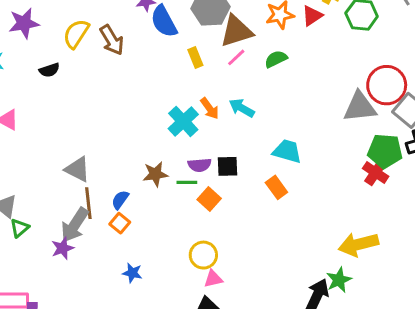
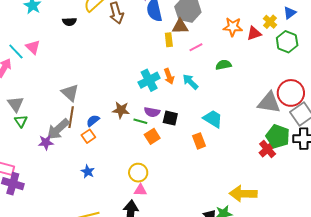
brown triangle: (236, 31) -> (180, 26), moved, size x0.7
green semicircle: (276, 59) -> (224, 65), moved
green triangle: (20, 228) -> (21, 121), turned -40

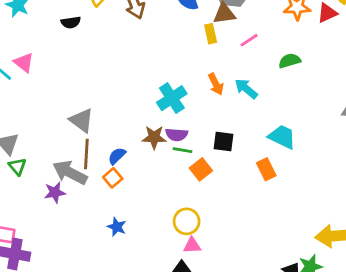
cyan cross: (149, 80) -> (172, 98), moved
purple semicircle: (152, 112) -> (177, 135), moved
gray arrow: (58, 129) -> (70, 173), turned 75

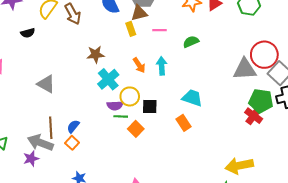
pink line: (249, 40) -> (160, 30), turned 40
cyan arrow: (246, 89) -> (162, 66), turned 54
gray triangle: (81, 120) -> (46, 84), moved
brown star: (154, 137) -> (95, 54), moved
yellow circle: (187, 221) -> (130, 96), moved

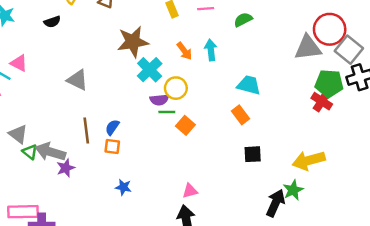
brown star: (95, 54) -> (133, 42), size x1.5
black square: (150, 107) -> (253, 154), moved
gray arrow: (40, 143) -> (50, 152), moved
orange square: (72, 143) -> (112, 146), turned -32

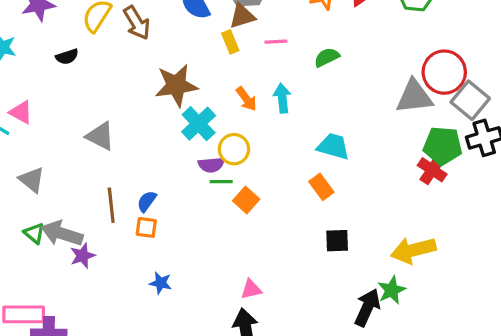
gray triangle: (18, 134) -> (32, 180), moved

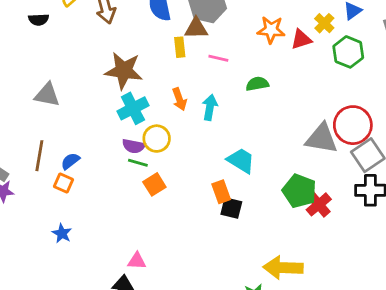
gray triangle: (100, 136) -> (47, 95), turned -32
green pentagon: (443, 146) -> (299, 191), moved
black square: (337, 241) -> (231, 208), moved

